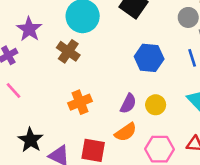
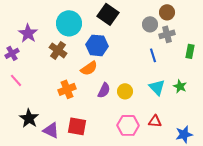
blue hexagon: (149, 58) -> (97, 45), moved
orange semicircle: (126, 132) -> (89, 68), moved

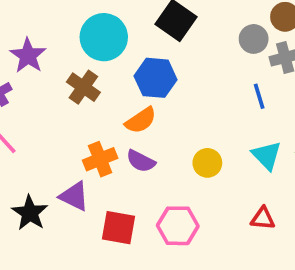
purple semicircle: (104, 90) -> (141, 161), moved, turned 91
pink hexagon: (128, 125) -> (178, 226), moved
purple triangle: (51, 130) -> (74, 196), moved

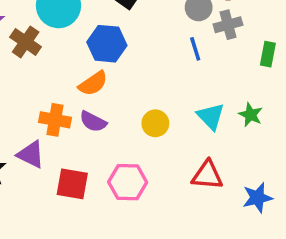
brown cross: (83, 87) -> (26, 42), moved
blue line: (259, 96) -> (195, 49), moved
orange cross: (100, 159) -> (55, 120), turned 32
red triangle: (263, 218) -> (207, 175), size x1.4

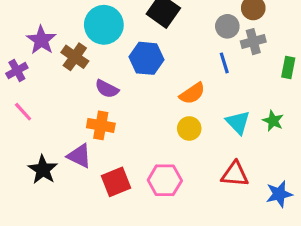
orange semicircle: (93, 84) -> (192, 93), moved
purple semicircle: (93, 122) -> (107, 89), moved
red square: (72, 184) -> (116, 182), turned -32

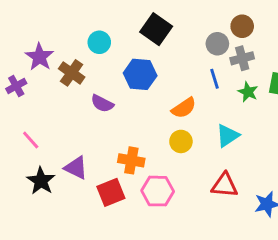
cyan circle: (104, 25) -> (99, 42), size x0.6
pink line: (23, 112) -> (31, 140), moved
green star: (273, 121) -> (248, 92), moved
cyan triangle: (238, 122) -> (228, 136), turned 40
orange cross: (101, 125) -> (131, 160), moved

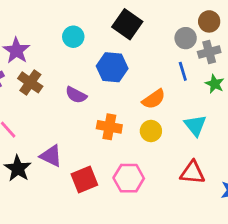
brown cross: (72, 73) -> (30, 82), moved
cyan triangle: (228, 136) -> (195, 125), turned -35
orange cross: (131, 160) -> (109, 127), moved

